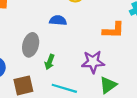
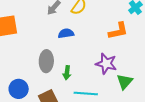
purple star: (93, 62) -> (106, 64), turned 30

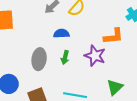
purple star: (106, 64) -> (95, 56), moved
green arrow: (67, 73) -> (65, 57), moved

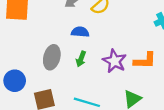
orange L-shape: (113, 36) -> (145, 61), moved

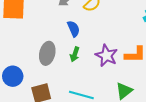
blue semicircle: (80, 32) -> (73, 29), turned 63

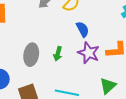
blue semicircle: (73, 29) -> (83, 29), moved

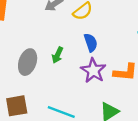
green arrow: (58, 54) -> (57, 55), moved

